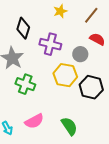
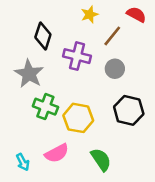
brown line: (91, 15) -> (112, 36), moved
red semicircle: (97, 39) -> (136, 14), moved
yellow hexagon: (65, 75) -> (78, 118), moved

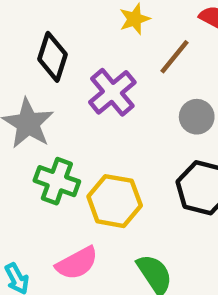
purple cross: (77, 56) -> (112, 92), turned 36
gray circle: (115, 69) -> (197, 117), moved

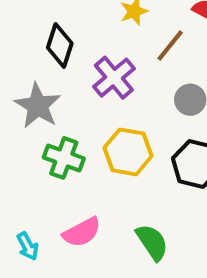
yellow hexagon: (115, 201) -> (128, 152), moved

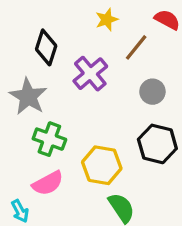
yellow hexagon: (128, 152) -> (102, 165), moved
pink semicircle: (82, 232) -> (48, 183), moved

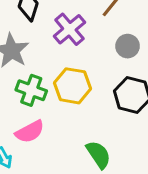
yellow hexagon: (102, 165) -> (73, 86), moved

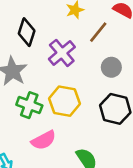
pink semicircle: (30, 132) -> (44, 140), moved

